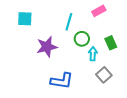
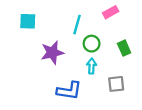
cyan arrow: (93, 54) -> (92, 66), moved
gray square: (104, 75) -> (116, 84), turned 35

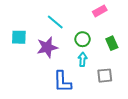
cyan square: (28, 21) -> (19, 37), moved
cyan line: (77, 25) -> (55, 22), moved, turned -66
blue L-shape: (69, 91) -> (62, 82), turned 80

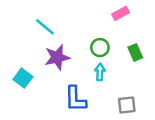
cyan line: (55, 22) -> (45, 27), moved
cyan square: (19, 37) -> (23, 78), moved, turned 35
gray square: (105, 76) -> (127, 105), moved

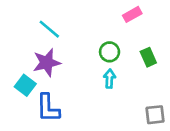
purple star: (57, 57) -> (47, 63), moved
blue L-shape: (75, 99) -> (48, 108), moved
gray square: (127, 105) -> (155, 115), moved

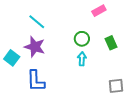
purple star: (47, 63) -> (35, 47), turned 30
cyan square: (25, 85) -> (12, 58), moved

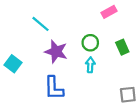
purple star: (35, 47) -> (56, 52), moved
blue L-shape: (36, 81) -> (54, 88), moved

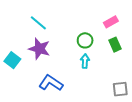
pink rectangle: (109, 12) -> (111, 22), moved
purple star: (56, 52) -> (39, 49), moved
blue L-shape: (54, 88) -> (51, 83), turned 125

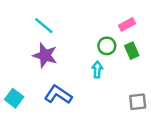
green circle: (85, 40) -> (107, 46), moved
cyan square: (12, 60) -> (14, 98), moved

